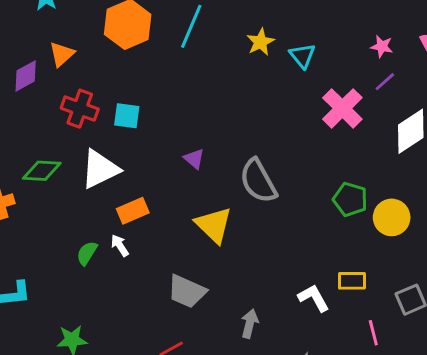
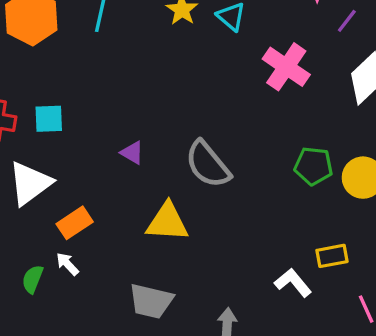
purple line: (385, 82) -> (347, 21), moved
yellow triangle: (214, 225) -> (167, 222), turned -30

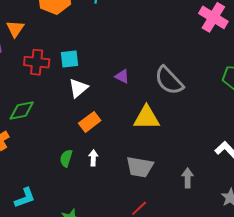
white triangle: (30, 183) -> (78, 88), moved, size x0.7
white arrow: (67, 264) -> (93, 158), moved, turned 49

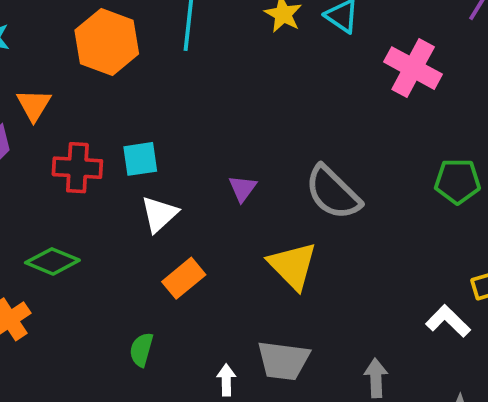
purple triangle: (122, 76) -> (243, 188), turned 42
green diamond: (22, 110) -> (52, 261), turned 36
yellow triangle: (147, 118) -> (293, 266), turned 48
white arrow: (93, 158) -> (226, 380), moved

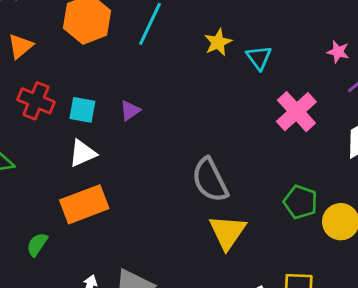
purple triangle: (243, 188) -> (130, 110), moved
yellow triangle: (293, 266) -> (227, 232), moved
orange rectangle: (184, 278) -> (84, 204), size x1.5

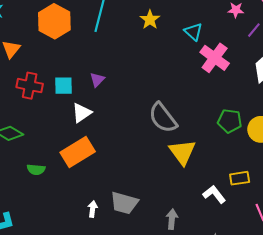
cyan triangle: (259, 58) -> (193, 32), moved
white triangle: (82, 153) -> (82, 113), moved
green semicircle: (37, 244) -> (36, 170), moved, turned -108

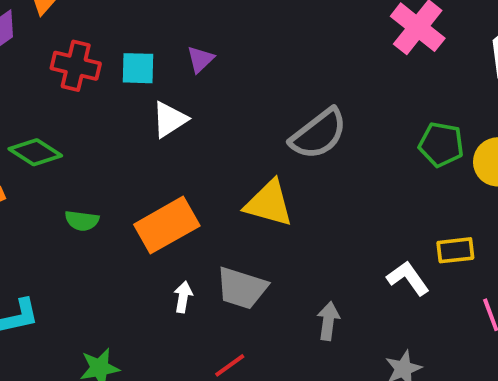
gray semicircle: (163, 118) -> (319, 134), turned -92
orange rectangle: (78, 152) -> (167, 225), moved
yellow triangle: (182, 152) -> (269, 203), moved, turned -40

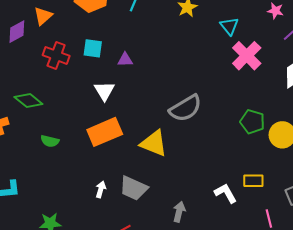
purple triangle: (200, 59) -> (125, 60), turned 35
cyan square: (138, 68) -> (93, 48), moved
white triangle: (170, 119) -> (104, 91), turned -35
orange rectangle: (167, 225) -> (105, 132), moved

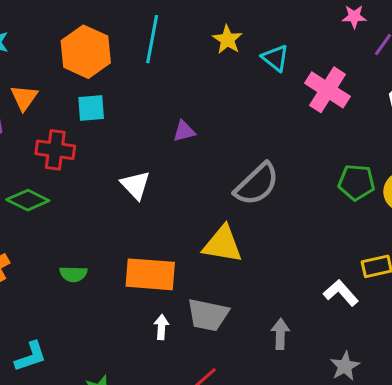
cyan triangle: (229, 26) -> (275, 58), moved
cyan square: (93, 48) -> (91, 108), moved
purple triangle: (125, 60) -> (184, 131), moved
green diamond: (28, 101) -> (28, 200), moved
orange rectangle: (105, 132) -> (150, 274), moved, turned 40

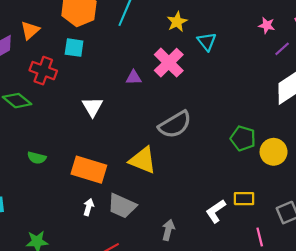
pink cross: (327, 90) -> (169, 63), moved
white L-shape: (341, 293) -> (216, 211), turned -95

